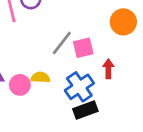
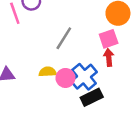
pink square: (83, 48) -> (109, 39), moved
pink circle: (20, 85) -> (65, 78), moved

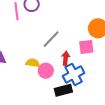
red arrow: (109, 57) -> (66, 58), moved
blue cross: (84, 77) -> (74, 74), moved

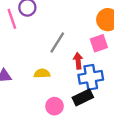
pink circle: (46, 71) -> (54, 106), moved
blue cross: (74, 74) -> (91, 77), turned 30

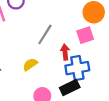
yellow semicircle: (42, 74) -> (30, 64), turned -32

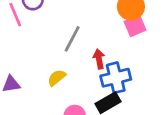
pink square: (85, 35) -> (135, 26), moved

